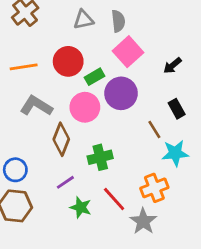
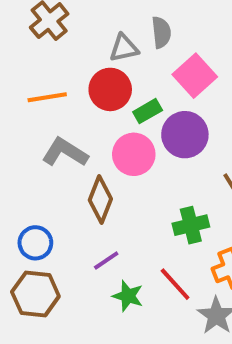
gray triangle: (83, 20) -> (124, 48), moved
gray semicircle: (118, 21) -> (161, 32), moved
green cross: (100, 157) -> (191, 225), moved

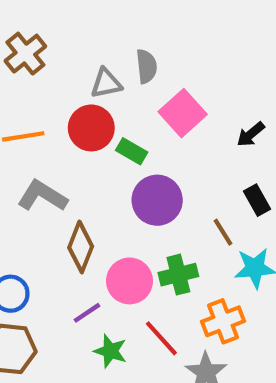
green rectangle: (148, 111) -> (132, 151), turned 60
purple circle: (185, 135) -> (157, 200), moved
pink circle: (134, 154) -> (130, 281), moved

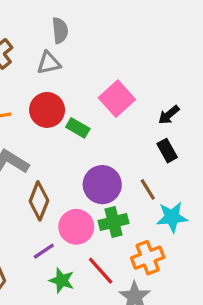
gray semicircle: (146, 66) -> (60, 30), moved
gray triangle: (106, 83) -> (49, 63), moved
purple circle: (157, 200) -> (102, 185), moved
black rectangle: (257, 200) -> (167, 151), moved

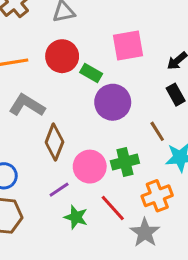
pink square: (117, 99) -> (128, 45), turned 32
purple circle: (102, 185) -> (113, 102), moved

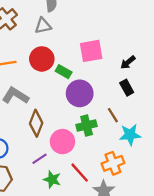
green cross: (125, 162) -> (87, 125), moved

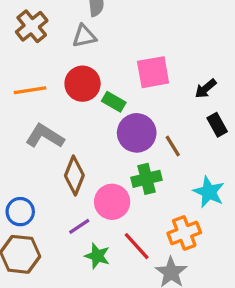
black rectangle: (127, 88) -> (217, 125), moved
brown line: (113, 115) -> (173, 146), moved
cyan star: (130, 135) -> (209, 192), turned 30

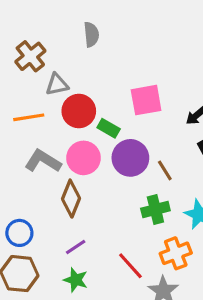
gray triangle: (84, 36) -> (57, 84), moved
green cross: (147, 179) -> (155, 210), moved
pink circle: (112, 202) -> (84, 158), moved
green star: (97, 256) -> (76, 280), moved

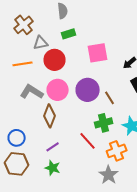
green rectangle: (109, 128) -> (69, 34), moved, turned -48
red line: (130, 266) -> (88, 141), moved

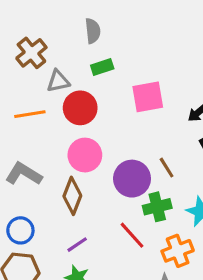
purple circle: (88, 90) -> (132, 179), moved
gray L-shape: (32, 92) -> (24, 174), moved

